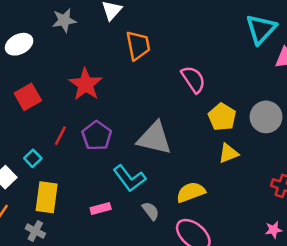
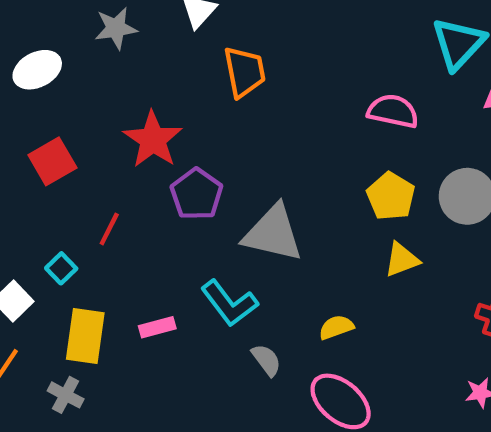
pink semicircle: (193, 79) -> (393, 111), moved, turned -44
purple pentagon: (97, 136) -> (197, 194), moved
yellow semicircle: (191, 192) -> (336, 327), size x0.7
pink rectangle: (101, 208) -> (157, 327), moved

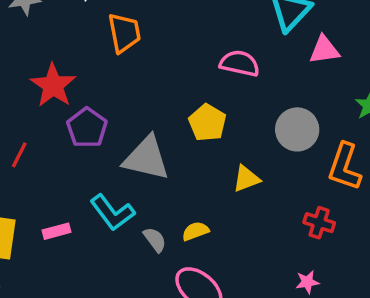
yellow pentagon: (391, 196) -> (207, 123), moved
gray semicircle: (266, 360) -> (155, 240), moved

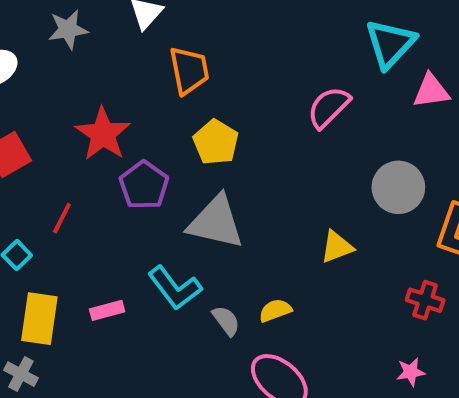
pink semicircle: (240, 63) -> (329, 107), turned -57
yellow pentagon: (207, 123) -> (216, 142), moved

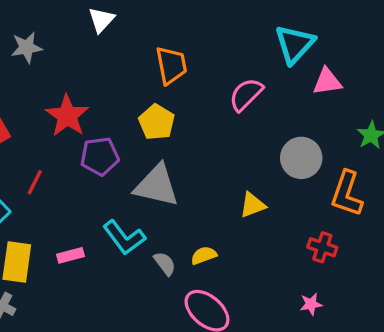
gray star: (68, 29) -> (27, 47), moved
orange trapezoid: (189, 70) -> (171, 65), moved
purple pentagon: (144, 185) -> (100, 156), turned 30

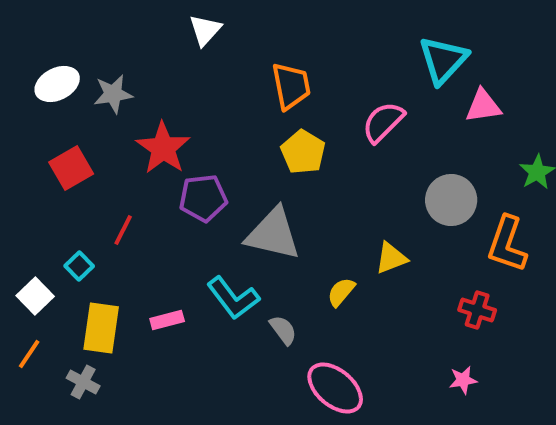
gray star: (27, 47) -> (113, 94), moved
yellow pentagon: (157, 122) -> (303, 152), moved
yellow semicircle: (204, 255) -> (341, 292), moved, turned -30

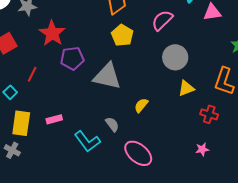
gray circle: (451, 200) -> (175, 57), moved
yellow triangle: (391, 258) -> (186, 88), moved
cyan L-shape: (233, 298) -> (87, 141), moved

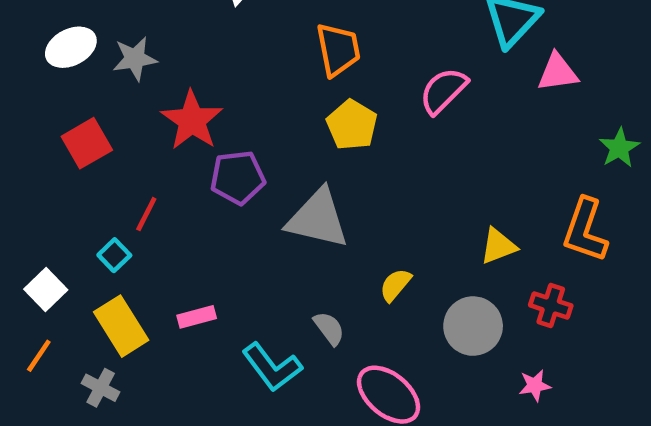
gray circle: (175, 57) -> (473, 326), moved
cyan square: (10, 92) -> (114, 255), moved
yellow rectangle: (21, 123) -> (121, 326), turned -40

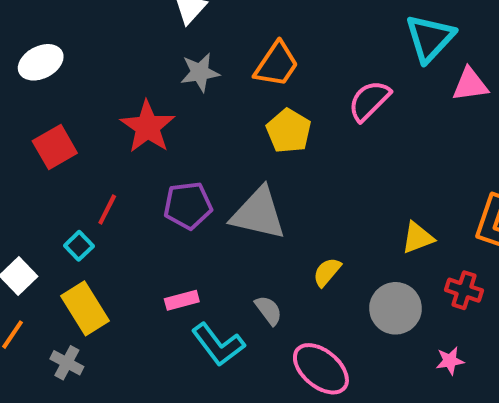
orange trapezoid: (338, 50) -> (277, 64), turned 45
gray star: (135, 59) -> (200, 72), moved
purple pentagon: (238, 177) -> (188, 205), moved
pink rectangle: (197, 317) -> (182, 300), moved

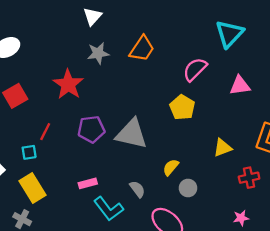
pink triangle: (470, 85) -> (240, 86), moved
yellow pentagon: (289, 131) -> (182, 107), moved
cyan square: (79, 246) -> (29, 152), turned 35
red cross: (464, 290) -> (249, 178), turned -30
gray circle: (396, 308) -> (188, 188), moved, size x0.6

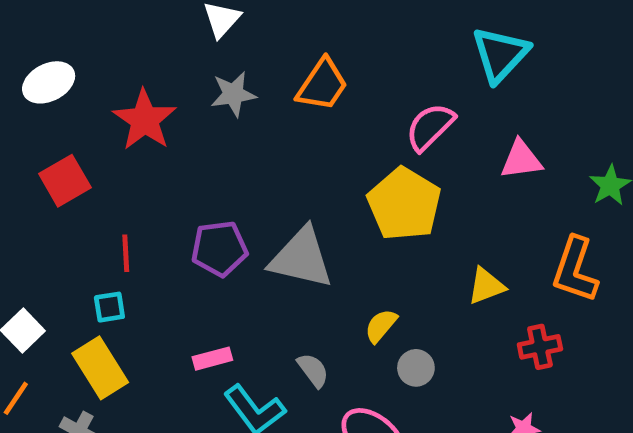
red star: (68, 84) -> (145, 120), moved
yellow pentagon: (182, 107) -> (404, 204), size x1.4
red line: (45, 132) -> (126, 253), turned -30
cyan square: (29, 152) -> (109, 307), moved

